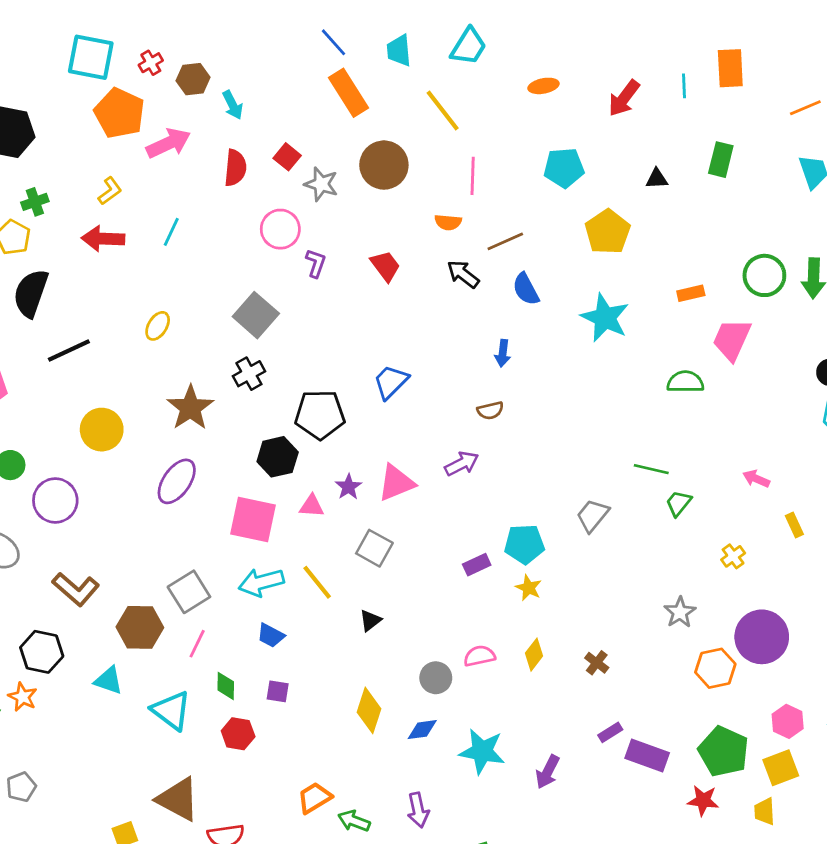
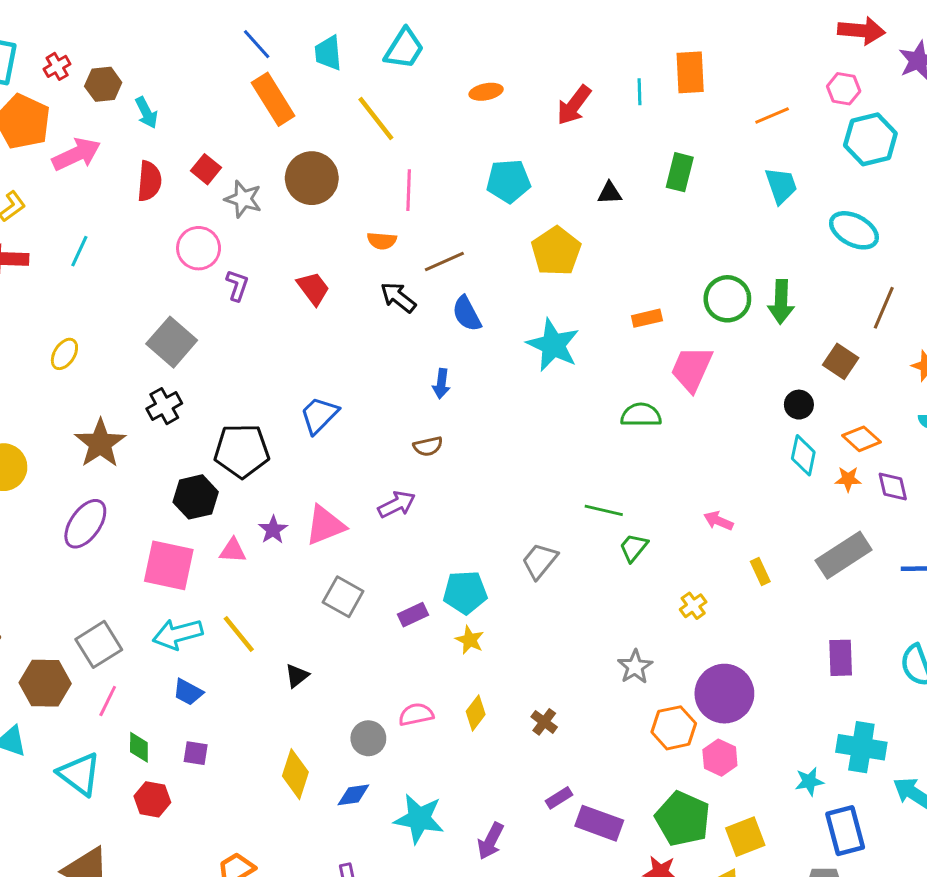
gray square: (374, 548) -> (343, 597), moved
pink hexagon: (788, 721) -> (720, 758), moved

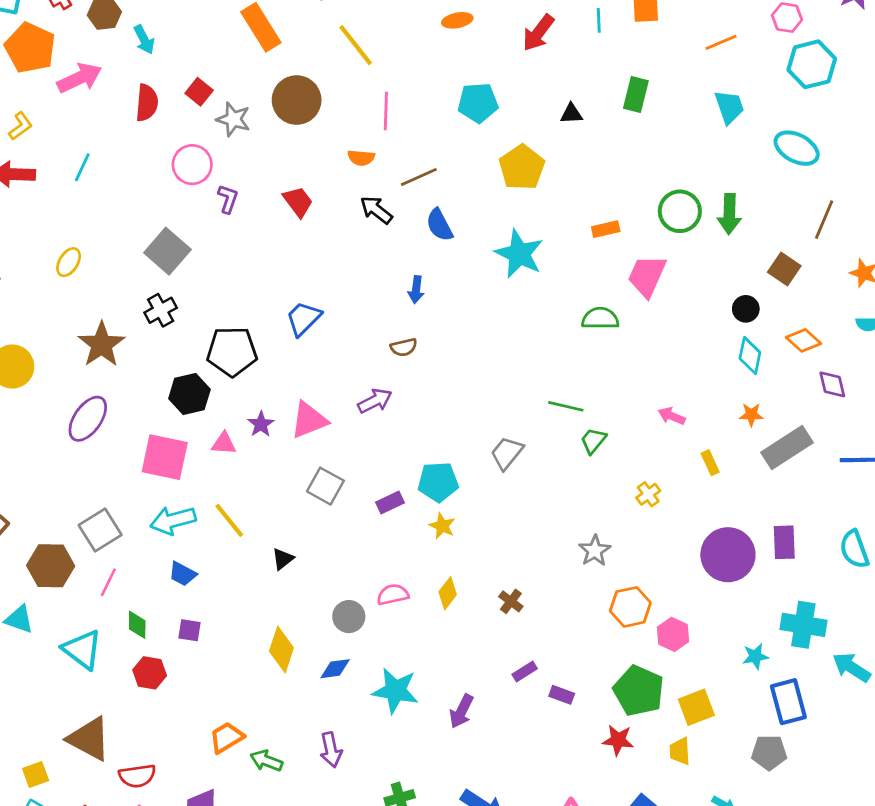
orange star: (848, 479) -> (751, 415), moved
purple circle: (724, 694) -> (728, 555), moved
purple rectangle: (599, 823) -> (562, 695), size x0.6

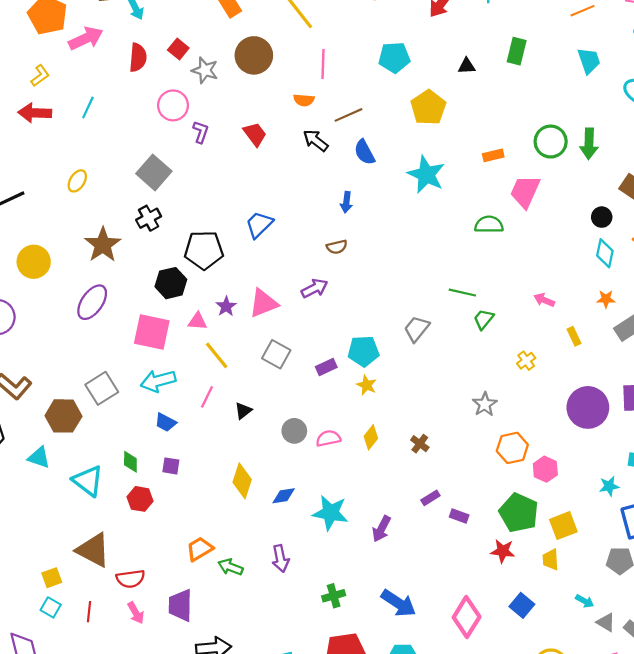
yellow line: (229, 520) -> (217, 355), moved
pink line: (108, 582) -> (207, 397), moved
gray circle: (349, 617) -> (294, 431), moved

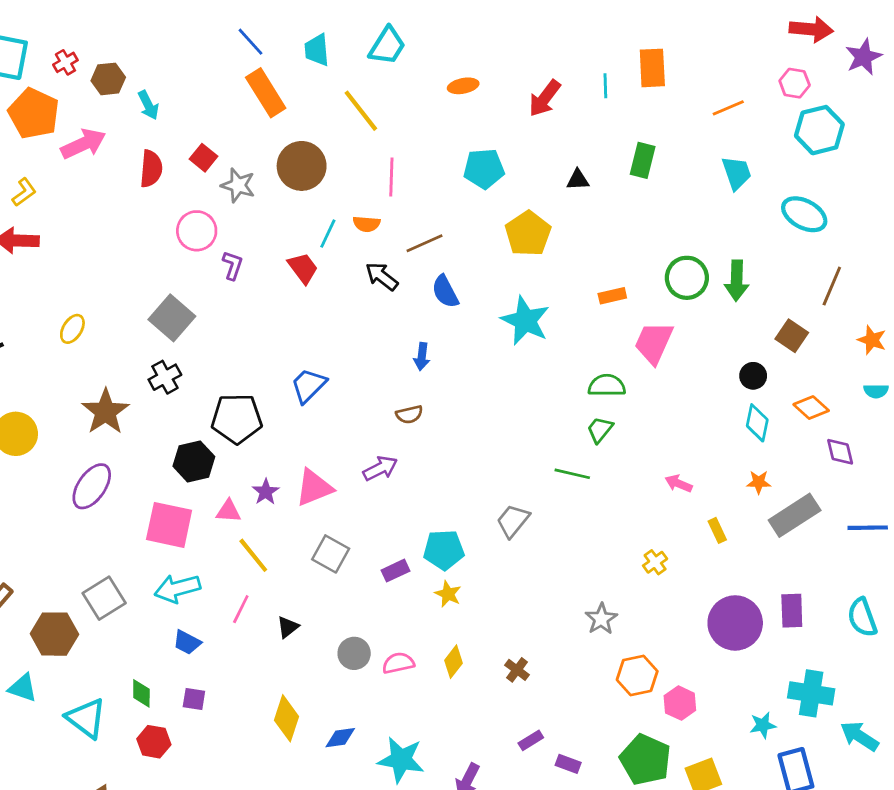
cyan line: (88, 108) -> (328, 234), moved
green trapezoid: (484, 319) -> (600, 430), moved

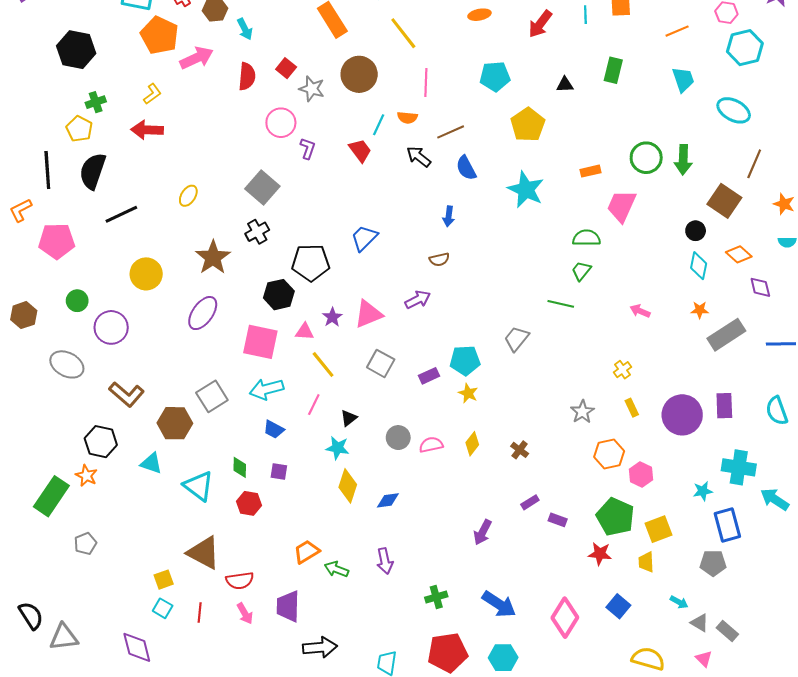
brown square: (792, 336) -> (724, 201), size x1.4
yellow rectangle: (717, 530) -> (632, 408), moved
cyan star: (401, 760) -> (337, 448), moved, size x0.7

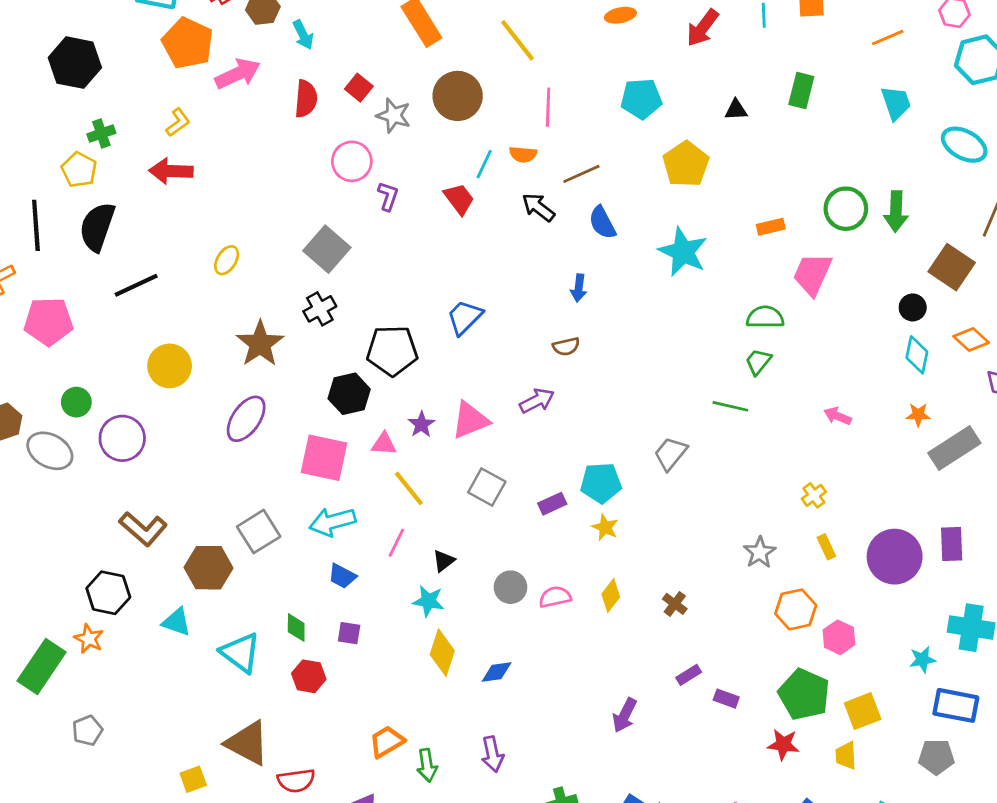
gray ellipse: (67, 364) -> (50, 451), moved
blue rectangle: (727, 525) -> (956, 705), turned -64
green arrow: (336, 569) -> (427, 765), turned -120

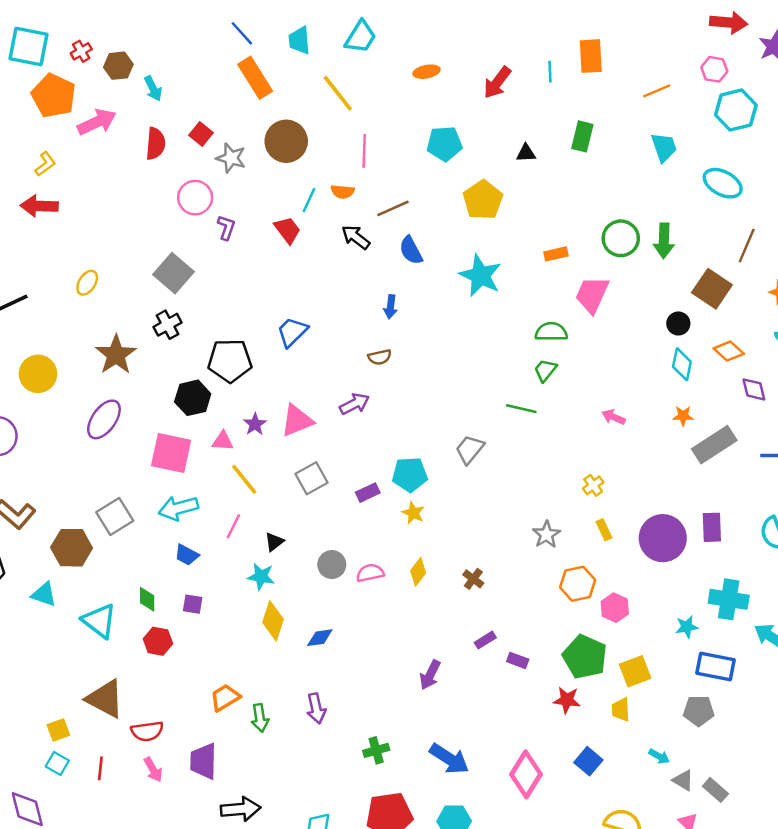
gray square: (487, 487) -> (311, 478), turned 32

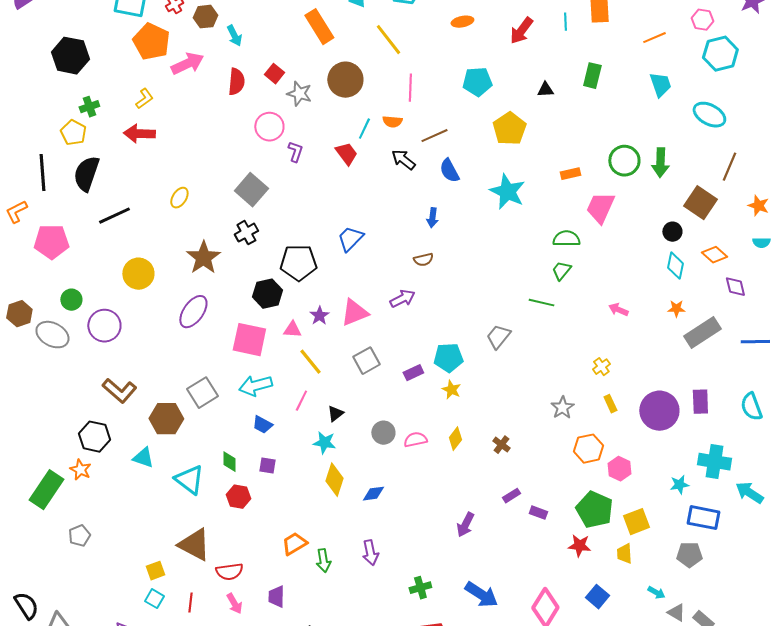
purple trapezoid: (203, 761) -> (276, 597), size x0.7

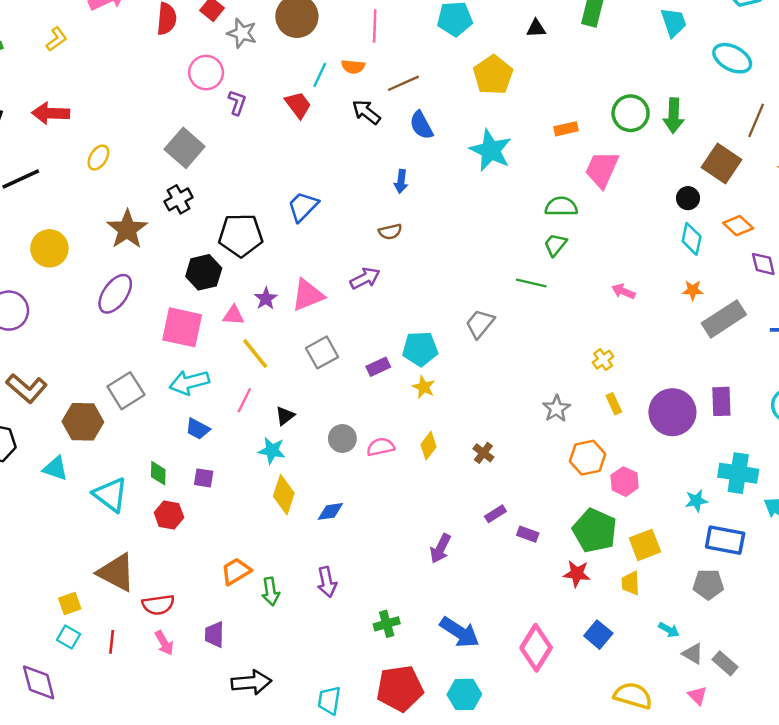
red arrow: (139, 134) -> (51, 113), moved

